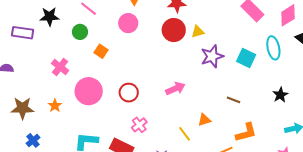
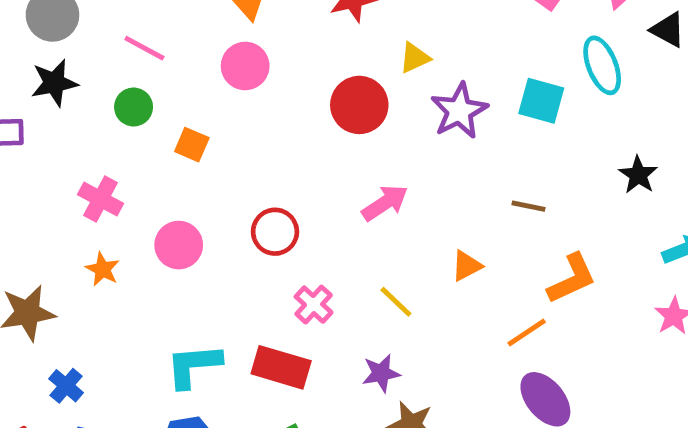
red circle: (174, 30) -> (359, 105), moved
pink circle: (89, 91) -> (179, 245), size x0.7
orange star: (55, 106) -> (102, 269), moved
yellow line: (185, 134) -> (396, 302), moved

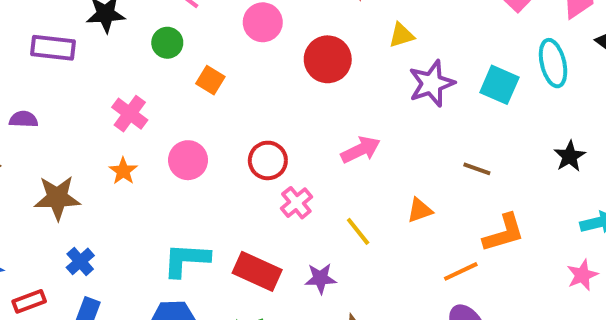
red circle: (359, 105) -> (328, 59), moved
pink cross: (314, 305) -> (296, 203), moved
purple star: (381, 373) -> (320, 278), moved

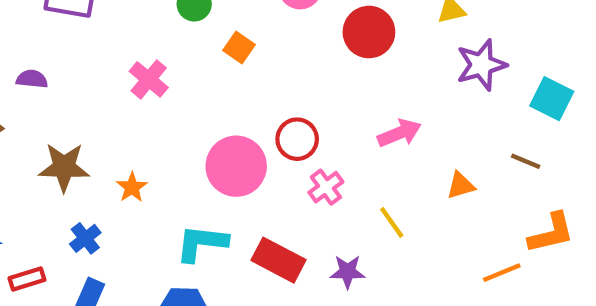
cyan square: (499, 85) -> (552, 99), moved
pink circle: (188, 160) -> (236, 166), moved, size x1.4
orange star: (123, 171) -> (132, 187), moved
orange triangle: (420, 210) -> (461, 186), moved

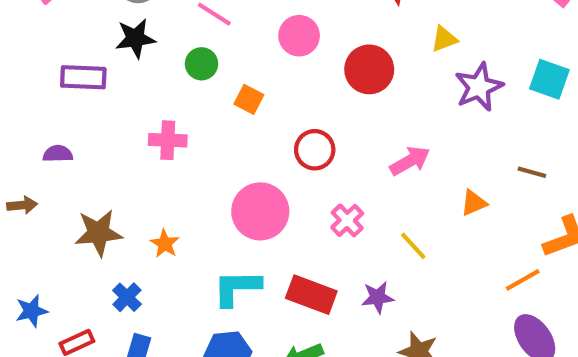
pink cross: (149, 79) -> (168, 140), turned -30
cyan square: (552, 99) -> (549, 79), moved
red circle: (297, 139) -> (315, 150), moved

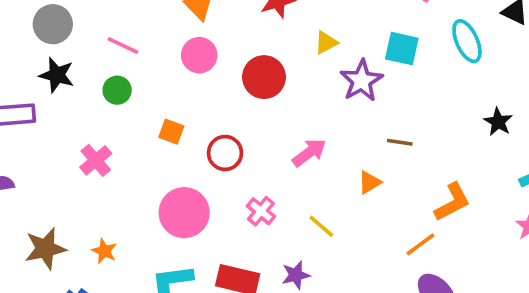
black star: (135, 38) -> (57, 75), turned 30
cyan square: (549, 79) -> (402, 49), moved
orange square: (249, 99) -> (171, 132), moved
pink cross: (168, 140) -> (96, 160), turned -36
brown line: (532, 172) -> (400, 142), moved

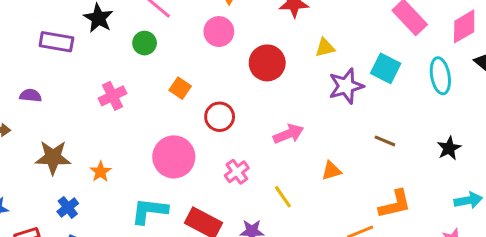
brown line: (400, 142) -> (385, 141), moved

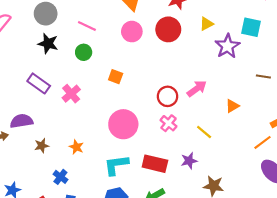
purple rectangle: (56, 42) -> (39, 83), moved, turned 40
red circle: (267, 63) -> (168, 29), moved
purple semicircle: (31, 96) -> (22, 121), moved, size x1.5
red circle: (220, 117) -> (168, 96), moved
brown star: (53, 157) -> (42, 146), size x0.6

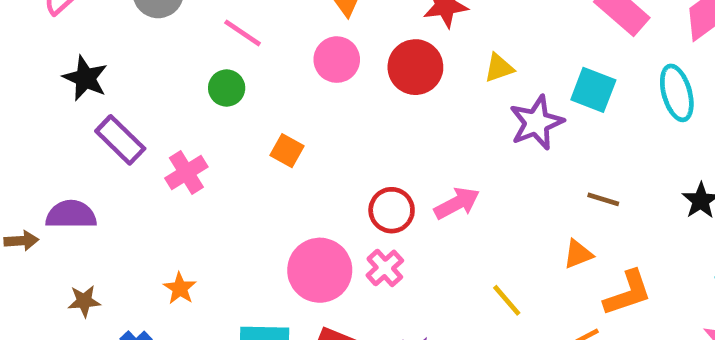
black star: (48, 44) -> (85, 78), moved
orange triangle: (232, 106) -> (578, 254), moved
pink circle: (123, 124) -> (320, 270), moved
yellow line: (204, 132) -> (507, 300), moved
brown star: (42, 146) -> (84, 301), moved

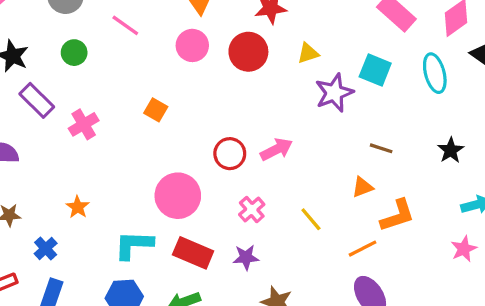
green circle: (227, 88) -> (74, 53), moved
pink cross: (385, 268) -> (252, 210), moved

